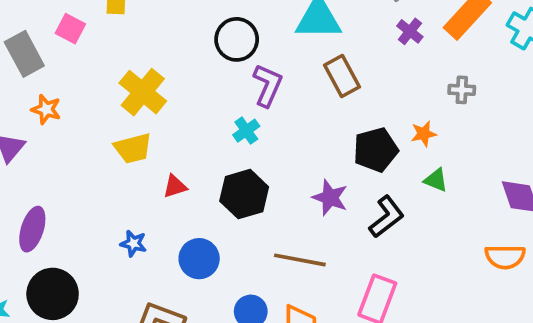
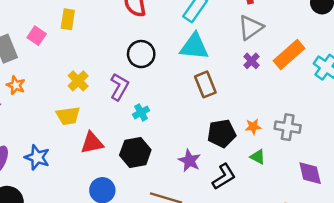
purple L-shape: (268, 85) -> (119, 87), moved
gray cross: (462, 90) -> (288, 127), moved, size x1.5
yellow cross: (143, 92) -> (78, 81), size x0.7
red triangle: (175, 186) -> (92, 143), size x1.5
blue star: (133, 243) -> (37, 157), moved, size x1.5

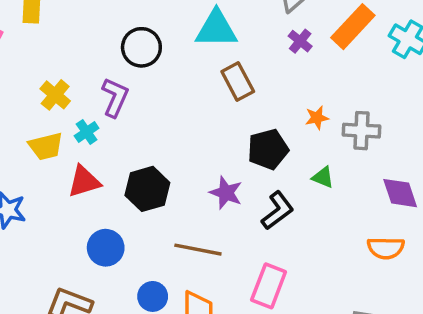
cyan cross: (141, 112) -> (87, 132), moved
orange star: (253, 127) -> (317, 118), moved

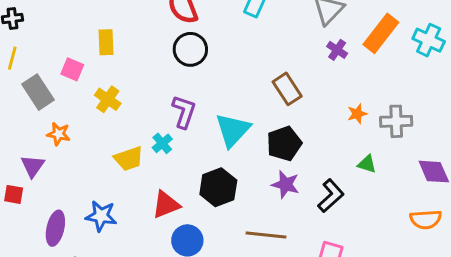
cyan triangle: (216, 29) -> (233, 130), moved, turned -42
black circle: (141, 47) -> (190, 49), moved
yellow cross: (55, 95) -> (108, 99), moved
black pentagon: (268, 149) -> (284, 144), moved
red triangle: (84, 182) -> (166, 205), moved

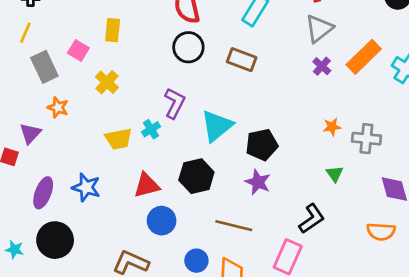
brown rectangle: (287, 89) -> (242, 60), moved, turned -44
green triangle: (367, 164) -> (335, 174), turned 30
black L-shape: (331, 196) -> (312, 219), moved

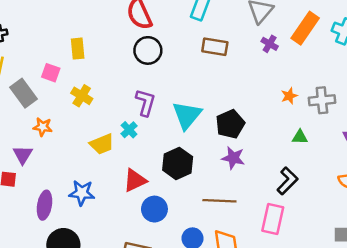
brown rectangle: (242, 60) -> (215, 47), moved
green triangle: (335, 174) -> (300, 137), turned -42

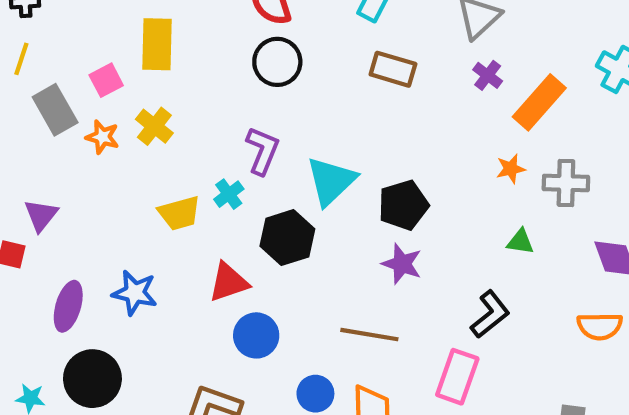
orange rectangle: (305, 28) -> (539, 102), moved
yellow rectangle: (78, 49) -> (157, 44), size x1.4
pink square: (51, 73) -> (106, 80), turned 36
orange star: (43, 127) -> (102, 137), moved
black hexagon: (178, 163) -> (287, 238), moved

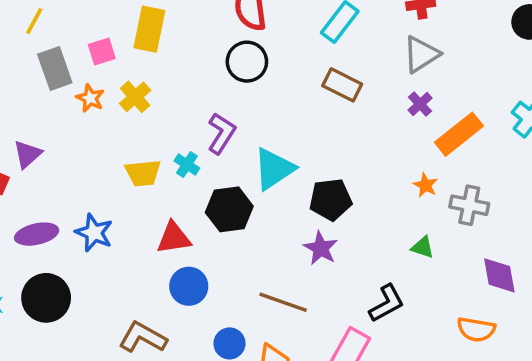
orange star: (511, 169) -> (425, 185), turned 30
cyan cross: (229, 194) -> (187, 164), turned -30
purple ellipse: (68, 306) -> (37, 234), turned 51

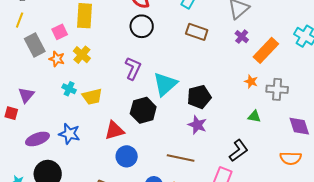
cyan cross: (187, 164) -> (69, 89), moved

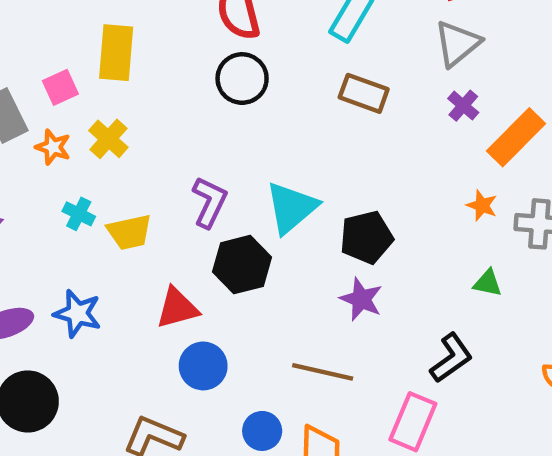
purple L-shape: (133, 68) -> (210, 202), moved

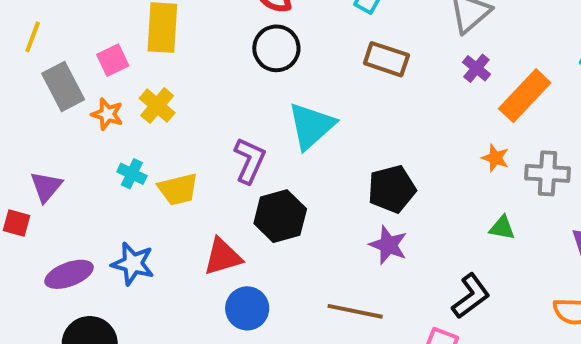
cyan triangle: (291, 208) -> (311, 126), moved

